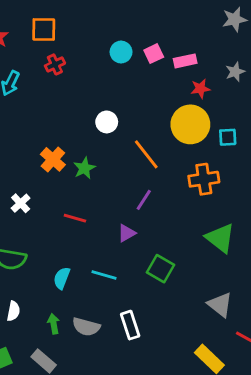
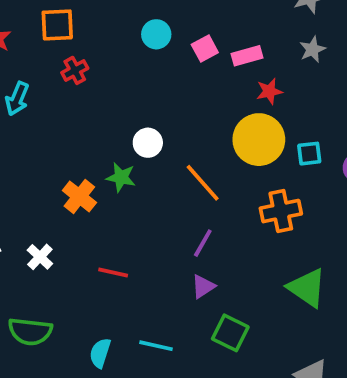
cyan circle: (121, 52) -> (156, 34), moved
gray star: (235, 72) -> (312, 49), moved
green star: (84, 168) -> (121, 177), moved, turned -30
purple triangle: (127, 233) -> (203, 286), moved

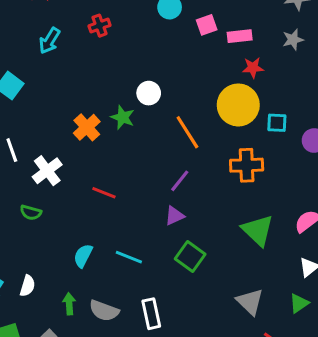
white cross: (40, 257) -> (47, 171), size x1.4
green semicircle: (30, 331) -> (31, 213), moved, size x0.6

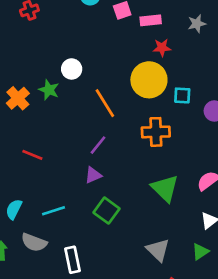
cyan line: (129, 257) -> (53, 211), turned -40
gray semicircle: (104, 311) -> (34, 242), moved

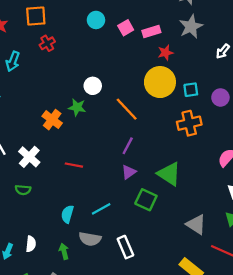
gray star: (197, 24) -> (191, 27), size x1.5
orange cross: (156, 132) -> (189, 123), moved
green triangle: (165, 188) -> (169, 174), moved

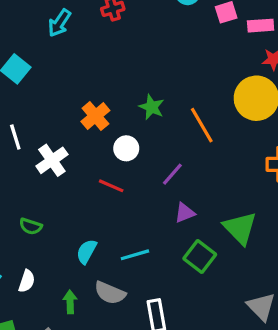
white circle: (93, 86) -> (126, 148), moved
green star: (77, 107) -> (152, 107), moved
purple line: (128, 146) -> (172, 174), moved
green semicircle: (23, 190) -> (31, 226), moved

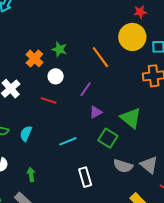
green star: (152, 107) -> (59, 49), moved
cyan semicircle: (87, 252) -> (26, 134), moved
gray semicircle: (110, 293) -> (123, 166), moved

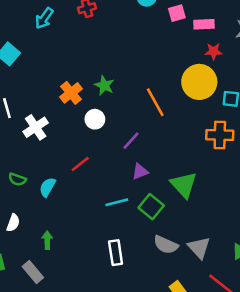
red line: (49, 100) -> (80, 164), moved, turned -63
cyan line: (68, 141) -> (117, 202), moved

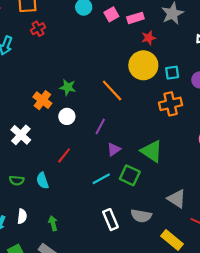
cyan semicircle: (47, 187) -> (42, 181), turned -35
gray semicircle: (166, 245) -> (141, 216), moved

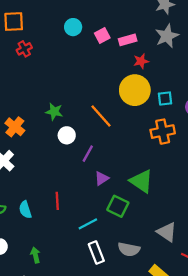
orange cross: (42, 100) -> (15, 127), moved
white circle: (67, 116) -> (67, 135), moved
red line: (64, 155) -> (57, 201), moved, turned -42
cyan line: (101, 179) -> (88, 224), moved

